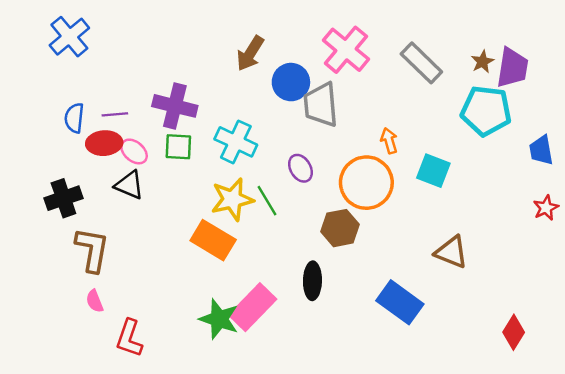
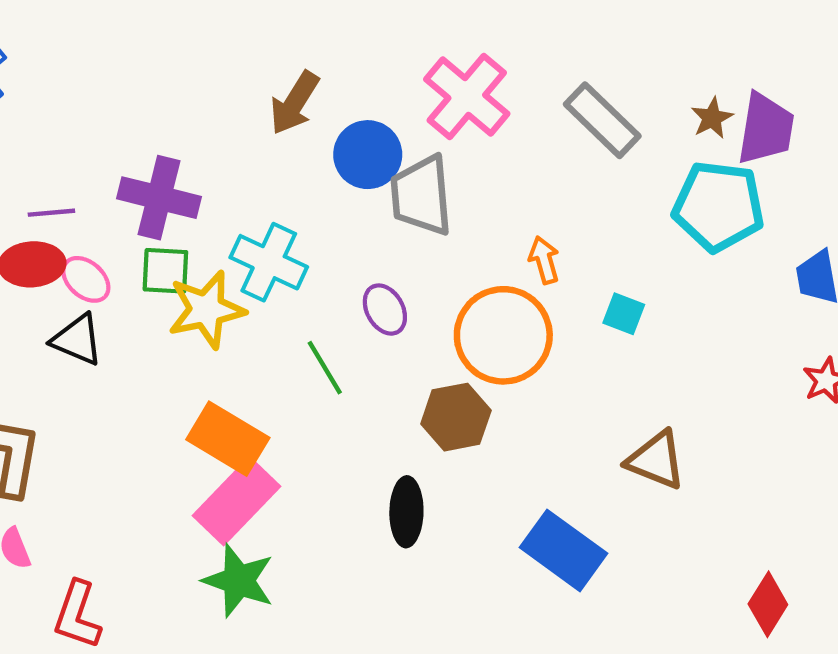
cyan square: (433, 171) -> (624, 314), size x0.7
yellow star: (232, 199) -> (206, 310), moved
pink rectangle: (253, 307) -> (236, 501), moved

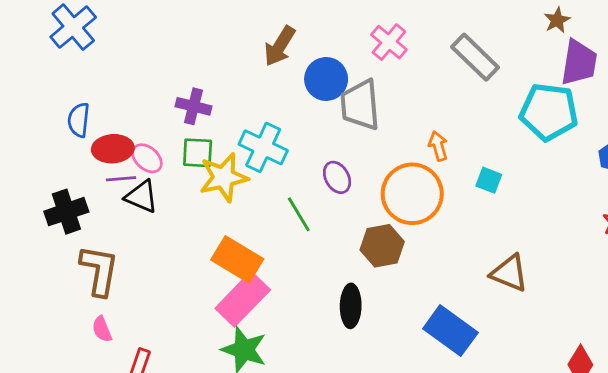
pink cross: (467, 96) -> (389, 42), size x0.7
brown star: (712, 118) -> (557, 20), moved
purple cross: (159, 198) -> (193, 106), size x0.7
purple line: (51, 213) -> (121, 179), moved

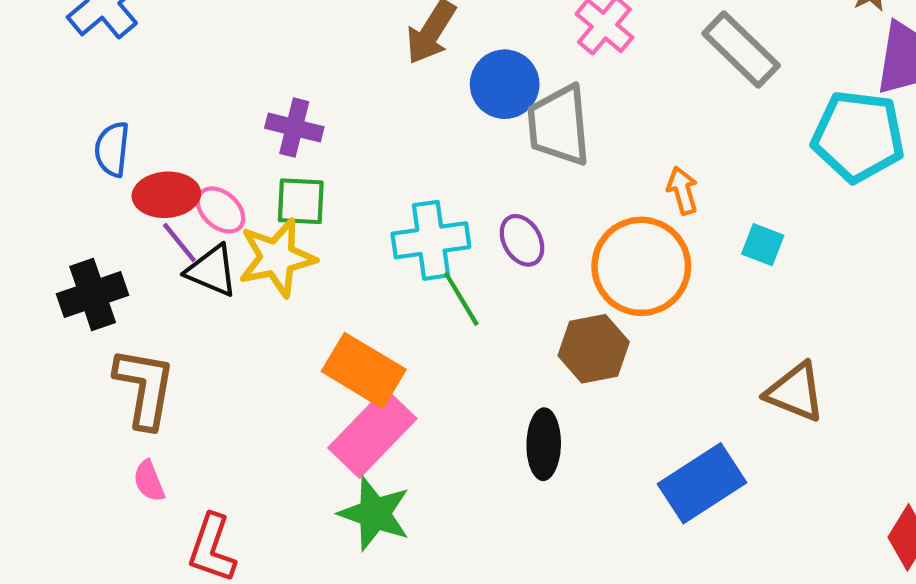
cyan cross: (263, 147) -> (431, 240), moved, turned -33
yellow star: (224, 177) -> (277, 258), moved
purple line: (121, 179) -> (179, 242), turned 56
blue rectangle: (450, 331) -> (702, 483), turned -69

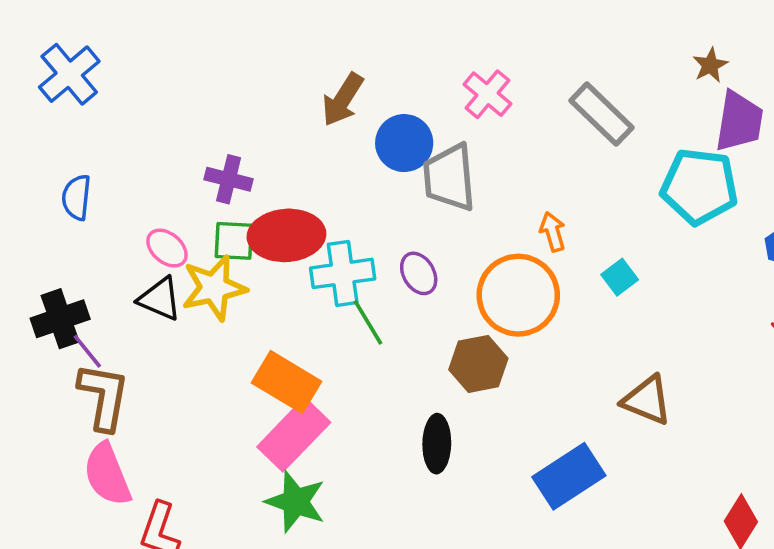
red ellipse: (166, 195) -> (286, 235), moved, size x1.4
purple line: (179, 242) -> (87, 351), moved
cyan square: (763, 245) -> (620, 277), turned 32
pink semicircle: (149, 481) -> (107, 474), size x1.8

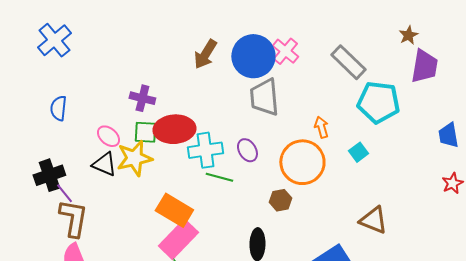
blue circle: (404, 143) -> (253, 56), moved, size x1.4
cyan pentagon: (699, 186) -> (378, 102), moved
green line: (368, 322) -> (219, 177), turned -44
brown hexagon: (478, 364) -> (280, 200), size x0.7

